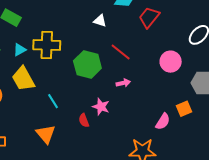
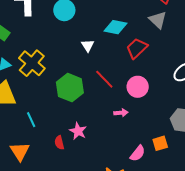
white triangle: (100, 21) -> (88, 46), turned 32
yellow cross: (47, 45) -> (32, 63), turned 32
pink circle: (171, 62) -> (138, 87), moved
pink arrow: (123, 83) -> (121, 113), moved

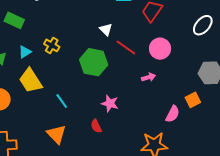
white triangle: (88, 46) -> (106, 29), moved
yellow cross: (32, 63) -> (52, 45), size x0.6
red semicircle: (59, 143) -> (96, 126), moved

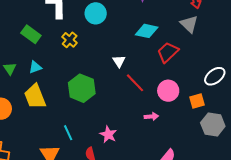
yellow cross: (52, 45) -> (70, 40), moved
green hexagon: (94, 62) -> (82, 88), moved
orange square: (193, 100) -> (197, 101), moved
cyan line: (62, 101) -> (68, 133), moved

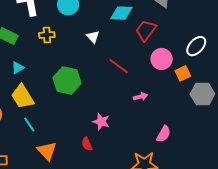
yellow cross: (70, 40) -> (47, 35), turned -35
white triangle: (119, 61) -> (93, 37), moved
pink circle: (168, 91) -> (162, 59), moved
cyan line: (68, 133) -> (29, 124), moved

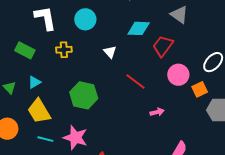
pink star: (101, 122) -> (75, 138), moved, size x1.4
cyan line: (29, 124) -> (45, 139), turned -42

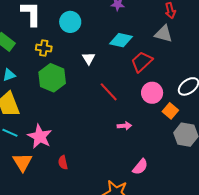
gray triangle: (179, 15) -> (164, 34), turned -30
orange square: (200, 89) -> (170, 111), turned -35
green hexagon: (84, 95) -> (52, 78), moved

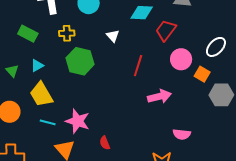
red line: (109, 92) -> (138, 66), turned 70
pink arrow: (124, 126) -> (159, 96), size x1.6
pink semicircle: (140, 167) -> (182, 134), turned 66

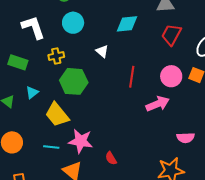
red trapezoid: (166, 30) -> (171, 35), moved
pink circle: (181, 59) -> (171, 76), moved
yellow trapezoid: (41, 94) -> (57, 115), moved

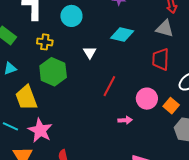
red trapezoid: (171, 35) -> (161, 59), turned -45
pink arrow: (158, 104) -> (125, 120), size x0.6

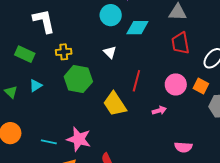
cyan circle: (71, 16) -> (111, 15), moved
yellow trapezoid: (26, 98) -> (115, 104), moved

